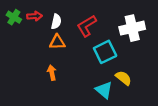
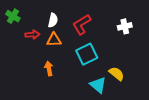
red arrow: (34, 16) -> (32, 35), moved
white cross: (132, 28) -> (125, 26), size x0.6
cyan square: (105, 52) -> (87, 54), moved

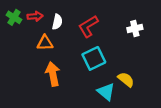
red arrow: (32, 35) -> (35, 16), moved
orange triangle: (54, 40) -> (45, 43), moved
orange arrow: (49, 68) -> (53, 74), size x1.5

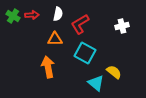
white semicircle: (57, 22) -> (58, 14), moved
orange triangle: (45, 43) -> (55, 39), moved
cyan square: (94, 58) -> (85, 53), turned -35

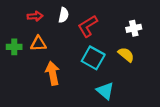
green cross: (13, 16) -> (14, 47), moved, turned -32
orange triangle: (55, 39) -> (38, 44), moved
yellow semicircle: (114, 72) -> (126, 55), moved

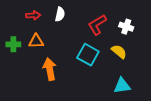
red L-shape: (88, 26) -> (97, 25), moved
white cross: (134, 28) -> (126, 27), turned 32
cyan triangle: (105, 91) -> (122, 86), moved, turned -48

